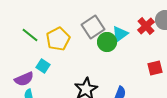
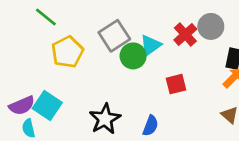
green line: (30, 35) -> (46, 17), moved
cyan square: (43, 66) -> (47, 106), moved, size x1.5
red square: (155, 68) -> (176, 84), moved

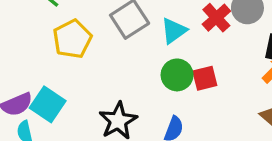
green circle: (133, 56) -> (177, 75), moved

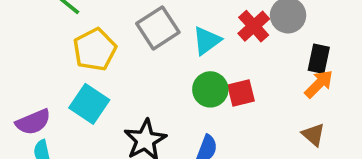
cyan square: (48, 104) -> (89, 104), moved

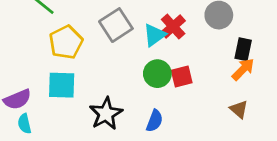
red cross: (254, 26) -> (173, 26), moved
cyan square: (89, 104) -> (62, 85), turned -32

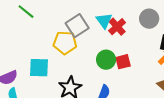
cyan triangle: (155, 35) -> (104, 21), moved, turned -30
yellow pentagon: (66, 42) -> (65, 43), moved, turned 30

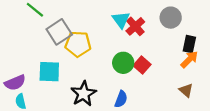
gray square: (77, 26) -> (59, 32), moved
red square: (123, 62) -> (142, 65), turned -35

